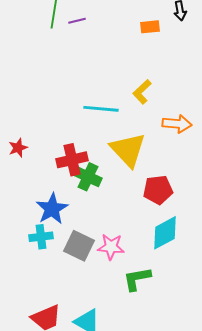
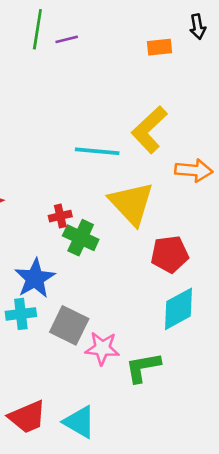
yellow L-shape: (142, 92) -> (149, 130), size x1.5
red cross: (72, 160) -> (60, 216), size x0.6
pink star: (111, 247) -> (102, 348), moved

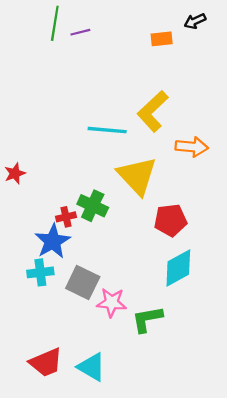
black arrow: (198, 27) -> (195, 21), turned 75
red cross: (60, 216) -> (66, 217), moved

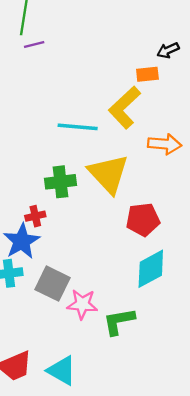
black arrow: (195, 21) -> (168, 50), moved
purple line: (80, 32) -> (34, 45), moved
orange rectangle: (162, 39) -> (147, 74), moved
green cross: (93, 206) -> (61, 182), moved, turned -32

